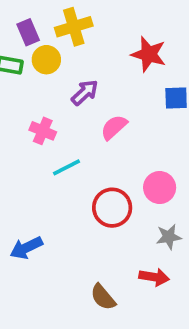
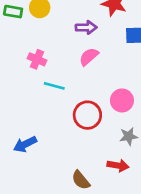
purple arrow: (85, 93) -> (86, 27), moved, turned 42
cyan line: (66, 167) -> (54, 86), turned 42

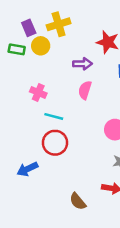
pink semicircle: (89, 57) -> (85, 90), turned -30
red circle: (87, 115) -> (55, 143), moved

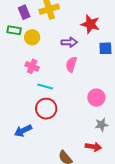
yellow circle: (41, 46) -> (32, 37), moved

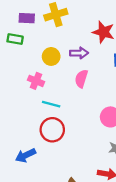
purple rectangle: (24, 12) -> (27, 18), turned -64
yellow circle: (32, 37) -> (51, 56), moved

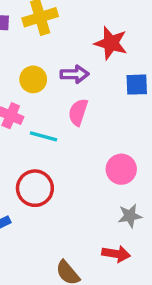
cyan line: (51, 104) -> (44, 136), moved

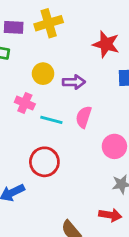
purple arrow: (75, 74) -> (74, 82), moved
pink semicircle: (78, 112) -> (84, 117), moved

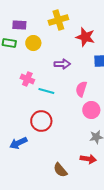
yellow cross: (49, 23) -> (58, 20), moved
yellow circle: (43, 74) -> (33, 43), moved
pink semicircle: (84, 117) -> (81, 89), moved

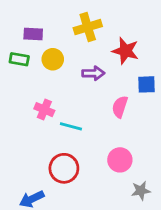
purple arrow: (62, 64) -> (93, 73), moved
pink semicircle: (81, 89) -> (120, 107), moved
pink circle: (91, 110) -> (120, 160), moved

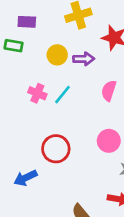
yellow circle: (53, 59) -> (57, 55), moved
cyan line: (71, 126) -> (62, 95), moved, turned -66

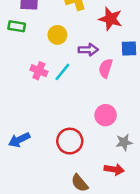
purple arrow: (84, 59) -> (88, 50), moved
red circle: (56, 149) -> (70, 141), moved
blue arrow: (25, 178) -> (19, 140), moved

